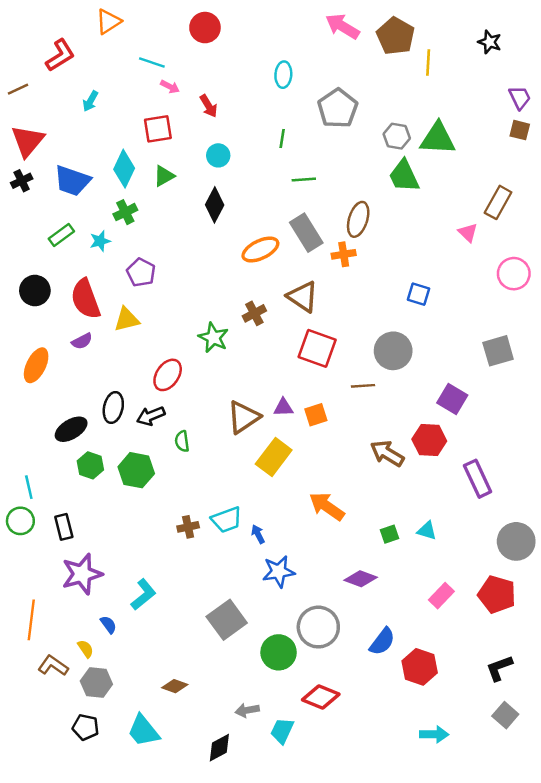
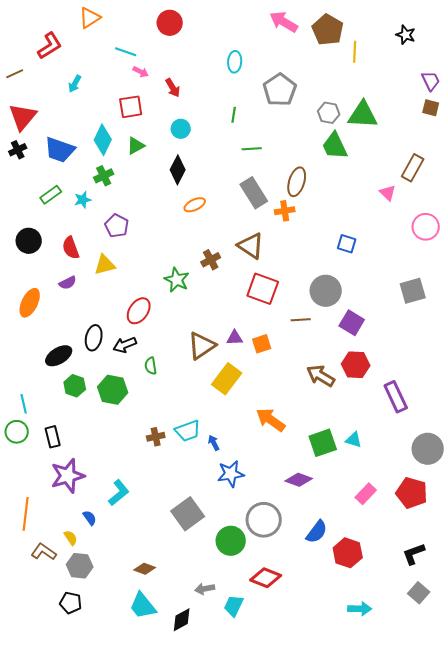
orange ellipse: (260, 249) -> (195, 205), moved, size x0.7
red semicircle: (86, 299) -> (71, 248), size x0.7
purple square: (452, 399) -> (352, 323), moved
green square: (390, 534) -> (323, 443), size x1.8
cyan trapezoid: (143, 731) -> (143, 606), moved

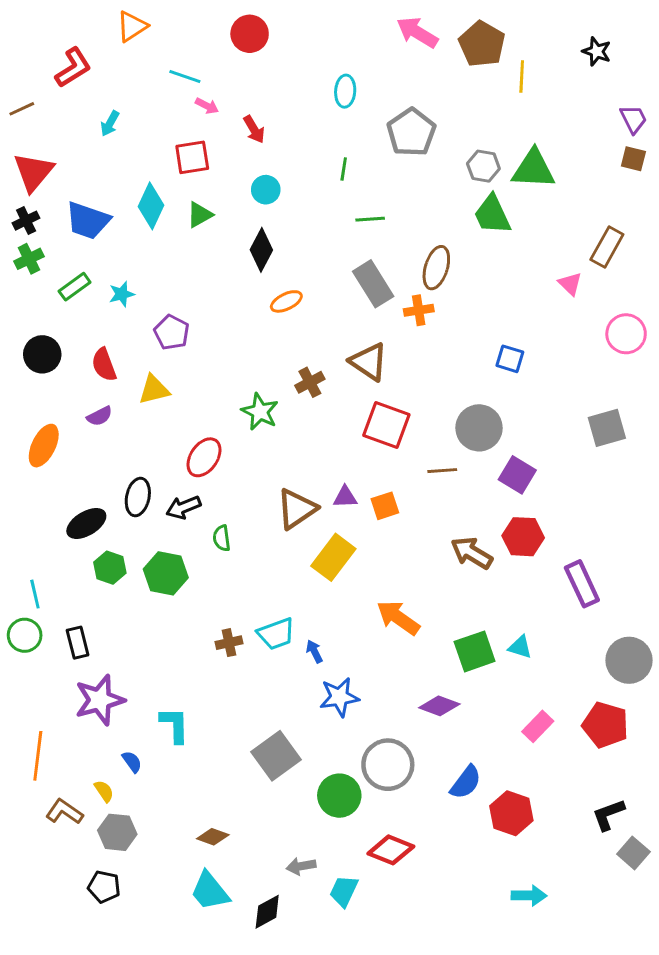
green cross: (104, 176) -> (29, 259), moved
cyan L-shape: (119, 493) -> (175, 725), turned -52
gray square: (419, 593) -> (633, 853), moved

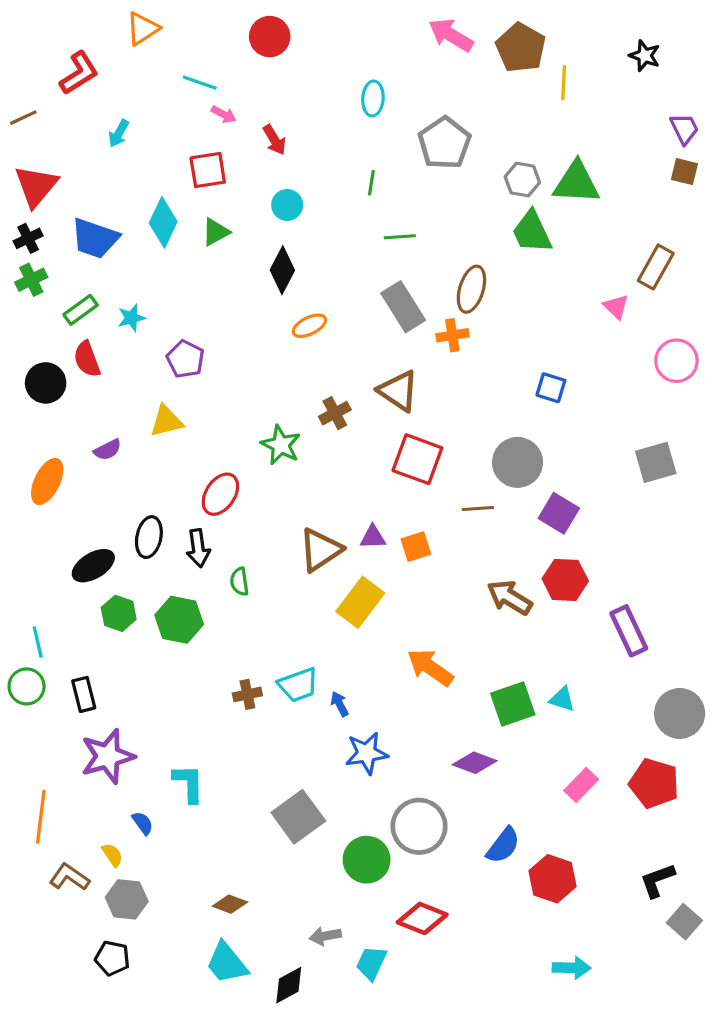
red semicircle: (104, 365) -> (87, 359), moved
black arrow: (183, 507) -> (198, 548), turned -76

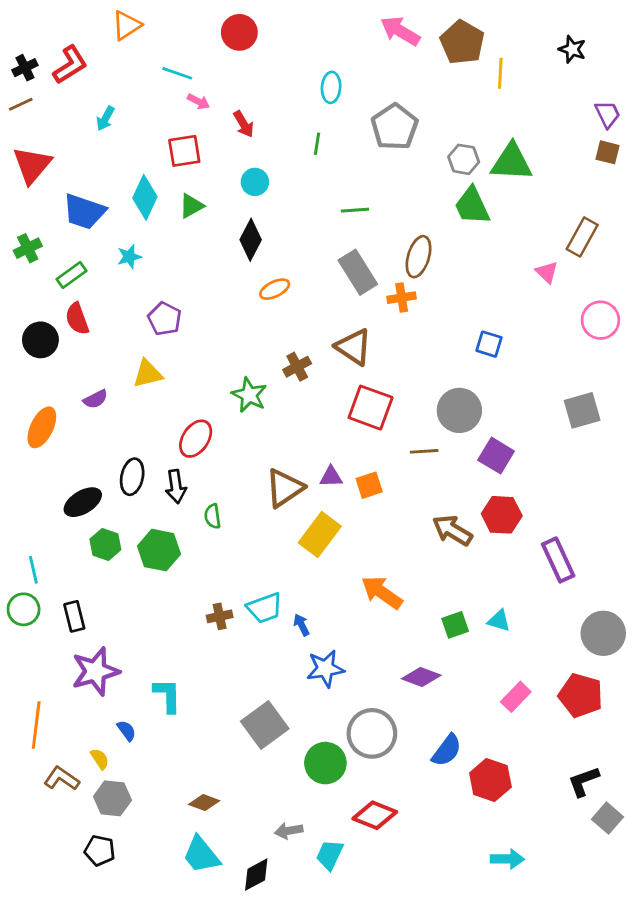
green line: (371, 183) -> (317, 144), moved
black cross: (28, 238) -> (25, 68), moved
cyan star: (131, 318) -> (129, 257), moved
green square: (513, 704) -> (455, 625), size x0.7

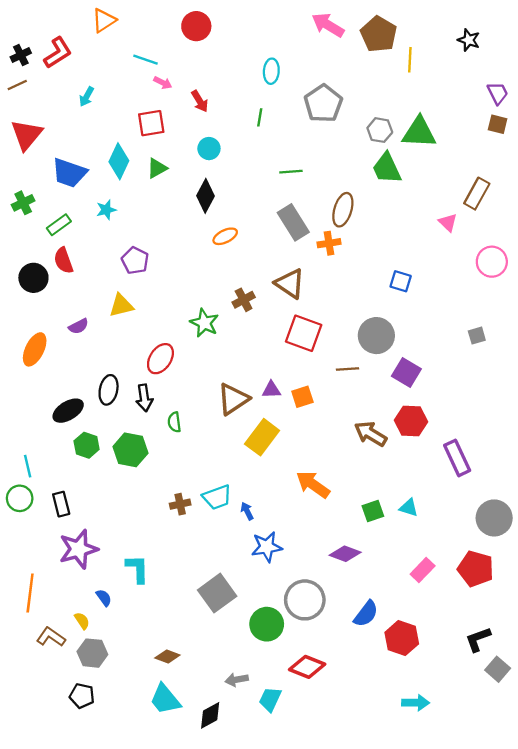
gray square: (582, 410) -> (477, 336), size x0.6

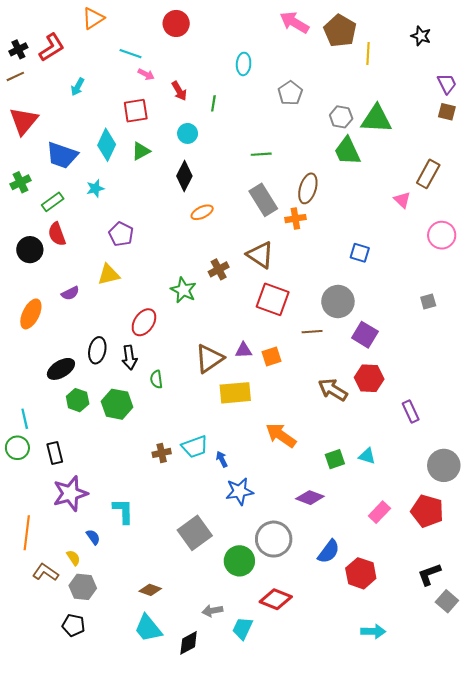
gray pentagon: (323, 104) -> (290, 93), size x0.7
green line: (260, 117) -> (213, 103), moved
yellow rectangle: (262, 437) -> (235, 393), turned 48
purple rectangle: (457, 458) -> (411, 411), size x0.7

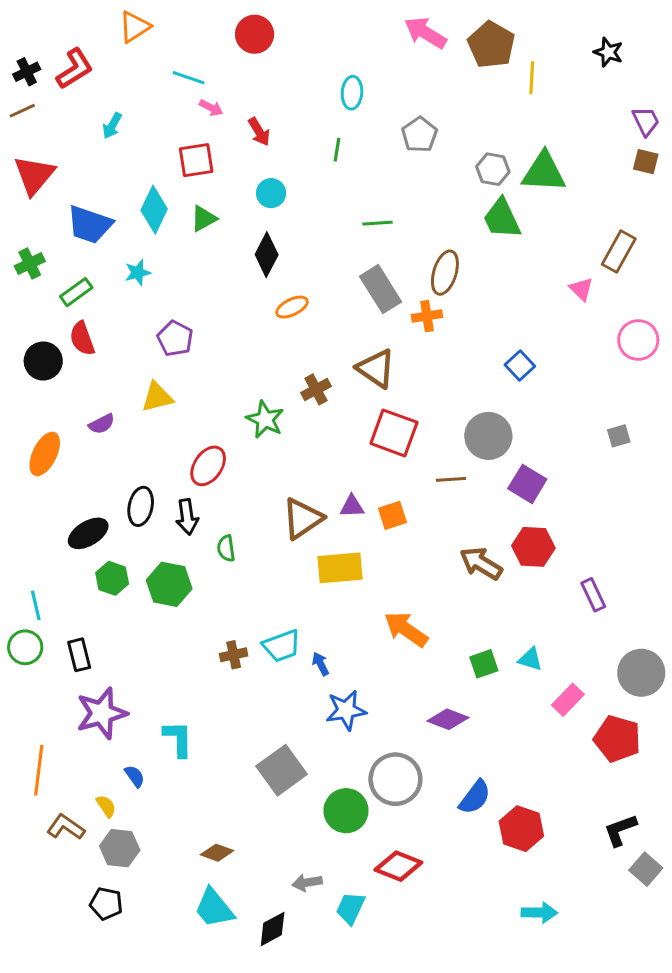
green line: (213, 103) -> (337, 150), moved
blue square: (360, 253) -> (520, 365), turned 30
pink rectangle: (379, 512) -> (568, 700), moved

